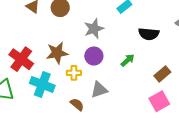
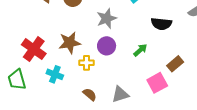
cyan cross: (42, 84) -> (55, 74), size x0.7
gray triangle: (99, 90) -> (120, 94), moved
pink square: (159, 101) -> (157, 83), moved

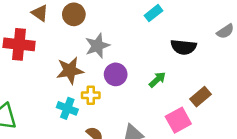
gray star: (107, 18) -> (97, 46), moved
red cross: (34, 49) -> (19, 44), moved, turned -30
cyan cross: (55, 74) -> (67, 108), moved

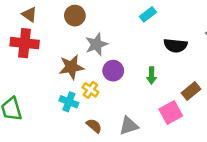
brown triangle: (40, 13) -> (29, 14), moved
green arrow: (157, 80) -> (152, 75), turned 133
yellow cross: (91, 95) -> (90, 90), turned 35

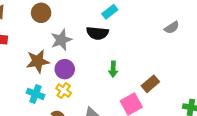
black semicircle: (175, 46) -> (97, 33), moved
purple circle: (113, 71) -> (65, 69), moved
yellow cross: (90, 90) -> (64, 91), moved

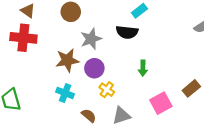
brown rectangle: (150, 84) -> (191, 88), moved
yellow cross: (64, 91) -> (107, 90), moved

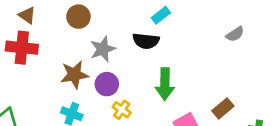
green arrow: (143, 68) -> (165, 84), size x1.6

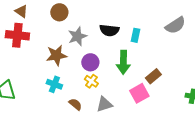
cyan rectangle: (161, 15) -> (135, 35), moved, turned -40
gray semicircle: (235, 34) -> (175, 25), size x1.5
purple circle: (107, 84) -> (90, 62), moved
brown rectangle: (223, 108) -> (153, 76), moved

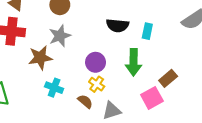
gray star: (77, 36) -> (60, 36), moved
brown star: (56, 55) -> (40, 58), moved
brown semicircle: (75, 104) -> (85, 101), moved

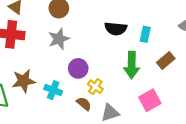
brown star: (40, 58) -> (24, 81), moved
purple circle: (96, 62) -> (78, 68), moved
brown rectangle: (168, 78) -> (166, 60), moved

